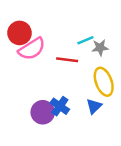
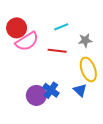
cyan line: (85, 40) -> (61, 27), moved
blue triangle: (94, 106) -> (80, 90), turned -32

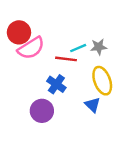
cyan line: (61, 27) -> (78, 48), moved
blue cross: (51, 90) -> (56, 84), moved

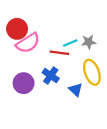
blue triangle: (93, 105) -> (76, 90), moved
purple circle: (42, 111) -> (24, 83), moved

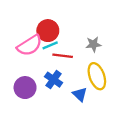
red circle: (17, 29) -> (48, 31), moved
cyan line: (70, 43) -> (50, 45), moved

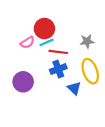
pink semicircle: (30, 45) -> (27, 42), size x0.6
blue cross: (54, 80) -> (58, 69), moved, turned 35

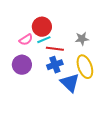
purple circle: (23, 82) -> (22, 65), moved
blue triangle: (74, 88) -> (70, 83), size x1.5

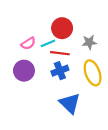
red circle: (42, 27) -> (62, 28), moved
blue triangle: (70, 83) -> (70, 103), moved

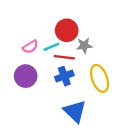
gray star: (89, 42) -> (84, 46), moved

